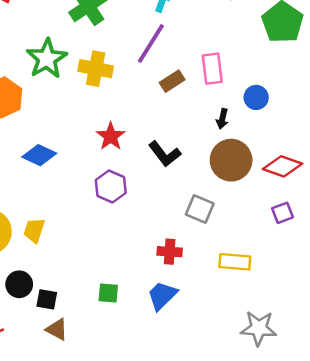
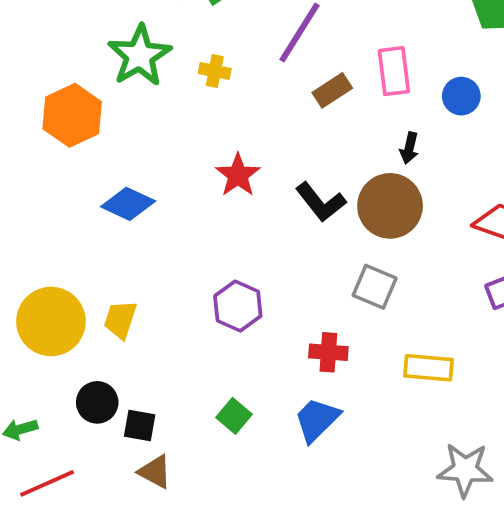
yellow cross: (96, 69) -> (215, 71), size x0.6
blue circle: (256, 97) -> (461, 96), moved
brown circle: (231, 160) -> (390, 206), moved
purple hexagon: (111, 186) -> (238, 306), moved
green square: (108, 293) -> (234, 416), turned 35

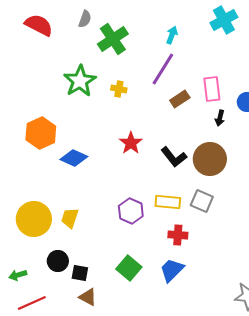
orange hexagon: (72, 115) -> (41, 133), moved
black arrow: (409, 148) -> (220, 118), moved
yellow rectangle: (429, 368) -> (168, 202), moved
green square: (234, 416) -> (129, 268), size x1.4

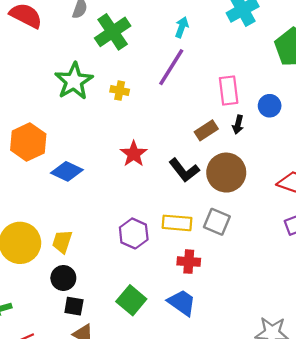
brown rectangle: (180, 99) -> (206, 130), moved
black circle: (58, 261) -> (63, 278), moved
blue trapezoid: (172, 270) -> (182, 303), turned 80

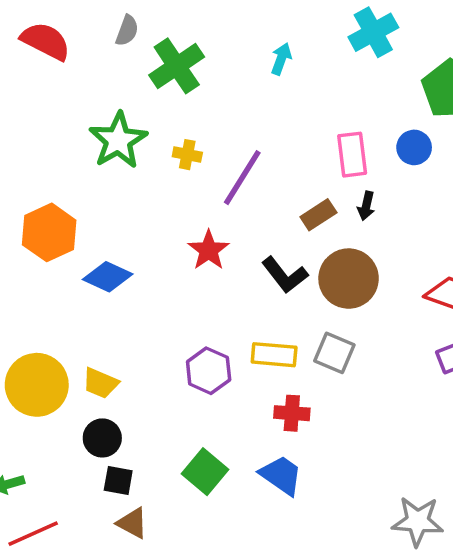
purple line: (171, 67) -> (242, 178), moved
blue circle: (270, 106) -> (414, 147), moved
yellow trapezoid: (62, 242) -> (101, 383), turned -85

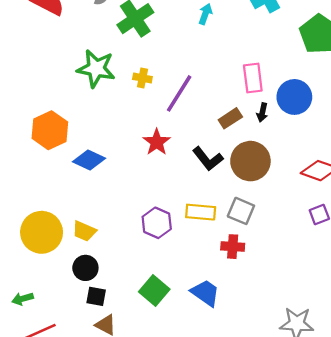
green star: (118, 140) -> (96, 69), turned -30
blue circle: (414, 147) -> (294, 97), moved, size x1.5
red cross: (292, 413) -> (233, 247), moved

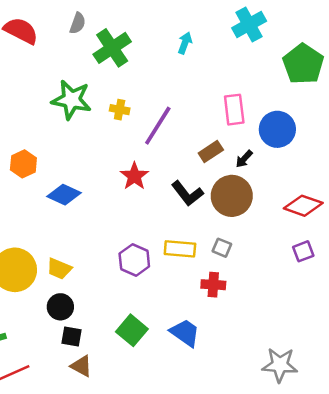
black arrow: (262, 112) -> (244, 159), moved, turned 30
orange hexagon: (50, 130) -> (23, 164), size x0.7
gray square: (241, 211) -> (222, 248), size x0.7

